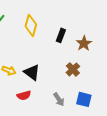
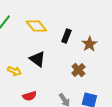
yellow diamond: (31, 25) -> (36, 26), turned -55
black triangle: (32, 72) -> (37, 59), moved

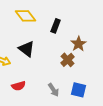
brown star: (89, 44) -> (79, 44), moved

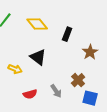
brown cross: (68, 60) -> (78, 80), moved
gray arrow: (54, 90) -> (56, 91), moved

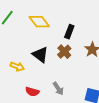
brown cross: (78, 80) -> (64, 52), moved
red semicircle: (30, 94) -> (32, 92), turned 32

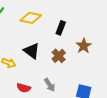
yellow diamond: (39, 22) -> (31, 18), turned -40
brown cross: (64, 52) -> (59, 56), moved

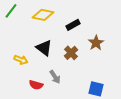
black rectangle: (61, 28) -> (73, 25), turned 40
gray arrow: (50, 85) -> (55, 77), moved

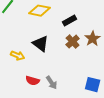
brown cross: (71, 53) -> (73, 42), moved
gray arrow: (55, 77) -> (52, 83), moved

